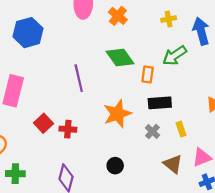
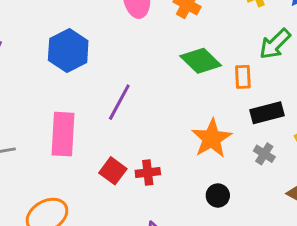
purple line: (79, 78) -> (119, 102), moved, turned 52
black circle: (115, 166) -> (218, 195), moved

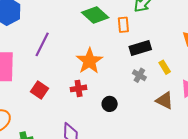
orange star: (212, 138) -> (89, 61), moved
red cross: (148, 172) -> (79, 88), moved

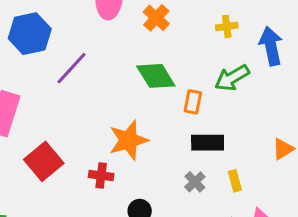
purple line: (42, 44) -> (71, 68), moved
red square: (39, 90) -> (44, 161), size x1.4

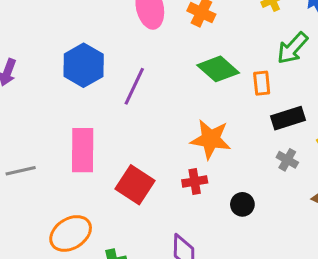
orange star: (128, 140) -> (211, 139), turned -30

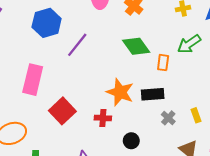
black rectangle: (288, 118) -> (153, 94), moved

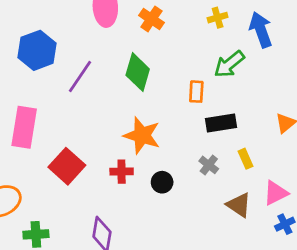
green diamond: (136, 46) -> (138, 72), moved, turned 56
black rectangle: (153, 94) -> (221, 123), moved
black circle: (131, 141) -> (162, 182), moved

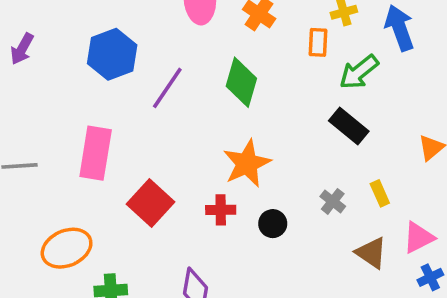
orange rectangle: (196, 92) -> (318, 42), moved
black rectangle: (221, 123) -> (349, 126), moved, turned 48
orange star: (142, 135) -> (247, 164), turned 30

